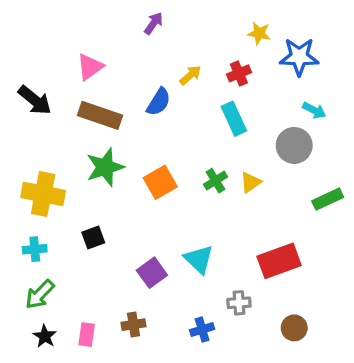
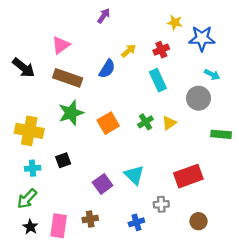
green rectangle: (328, 199) -> (221, 134), turned 30
cyan cross: (35, 249) -> (33, 168), moved
pink rectangle: (87, 335) -> (59, 226), size x1.5

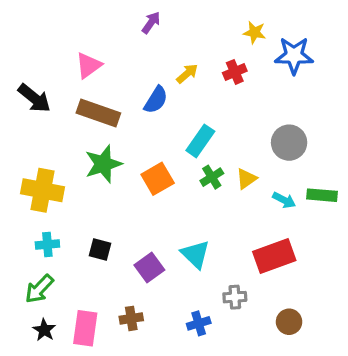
cyan arrow: (212, 74) -> (284, 200), moved
cyan rectangle: (158, 80) -> (200, 141), moved, turned 60
black square: (63, 160) -> (100, 249), moved, turned 35

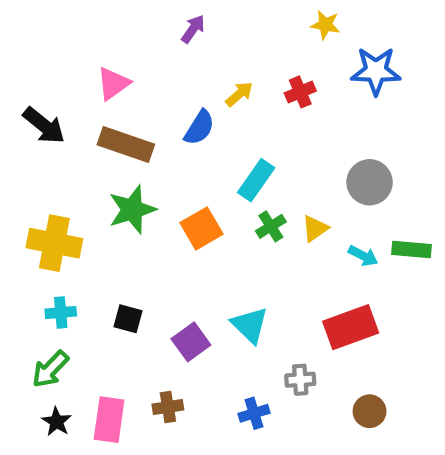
yellow star: (255, 32) -> (325, 25), moved

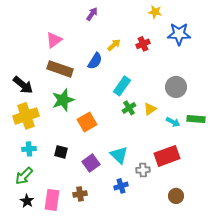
black arrow: (44, 126) -> (23, 85), moved
orange square: (201, 228) -> (87, 122), moved
yellow cross: (54, 243) -> (26, 116), turned -30
gray cross: (300, 380) -> (143, 170), moved
blue cross: (254, 413) -> (121, 186), moved

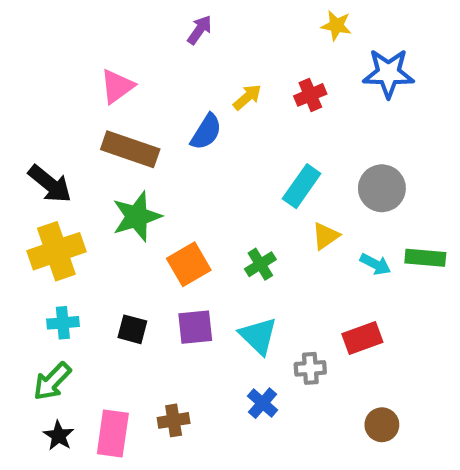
cyan rectangle: (122, 86) -> (302, 186), moved
green cross: (129, 108) -> (260, 264), moved
red rectangle: (167, 156) -> (362, 338), size x0.7
purple square: (91, 163) -> (195, 327), moved, turned 30
blue cross: (121, 186) -> (263, 403), turned -32

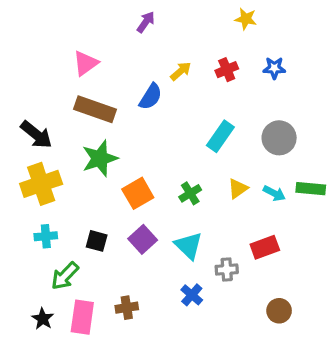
blue star: (388, 73) -> (274, 68), moved, size x0.6
yellow triangle: (325, 236) -> (238, 189), moved
purple square: (195, 327) -> (143, 239), turned -36
green arrow: (52, 381) -> (65, 276), moved

